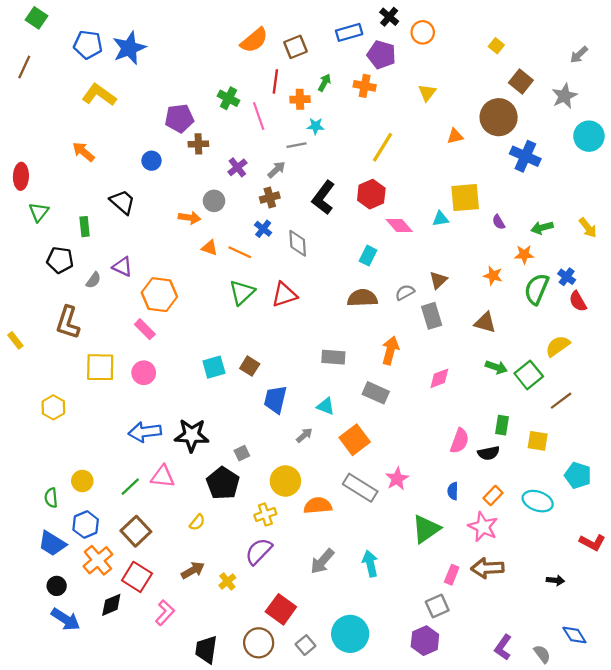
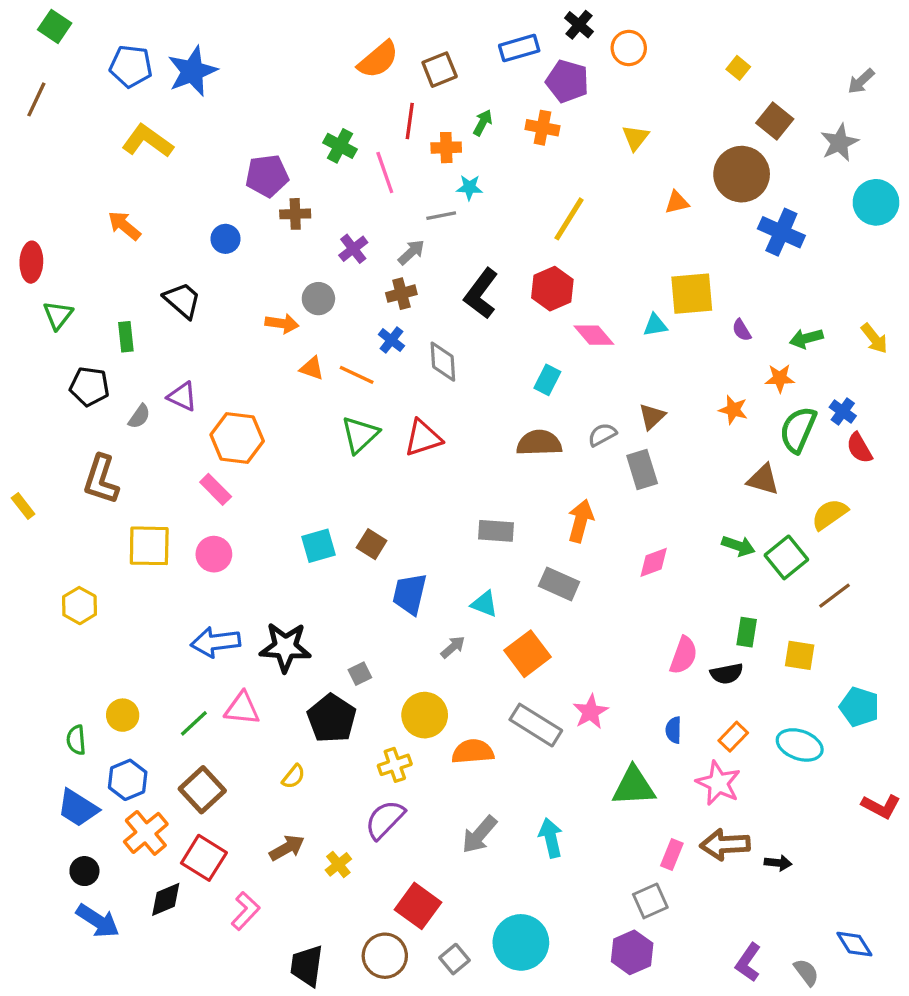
brown triangle: (485, 323) -> (763, 479), moved
green triangle: (426, 529) -> (634, 786), turned 32
black arrow: (555, 580) -> (778, 863), moved

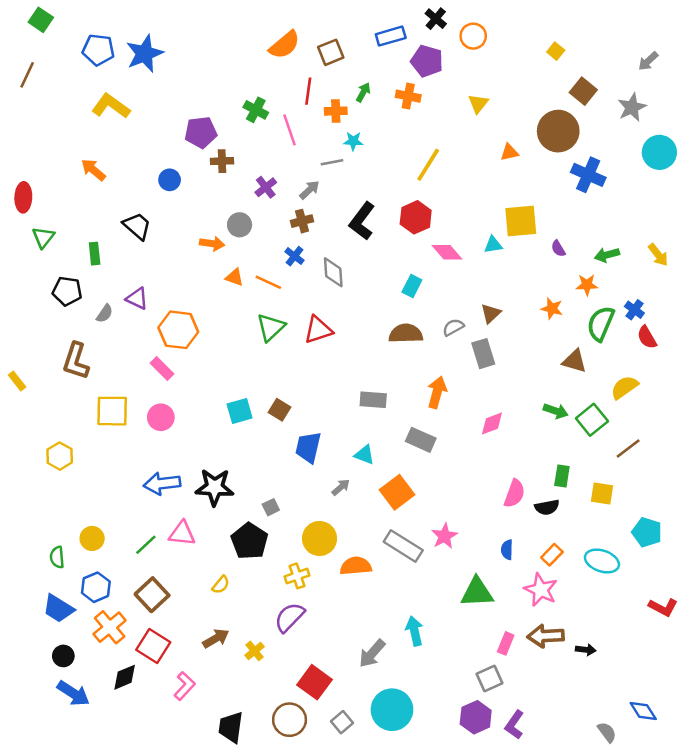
gray arrow: (479, 835) -> (372, 653), moved
purple L-shape: (748, 962) -> (514, 725), moved

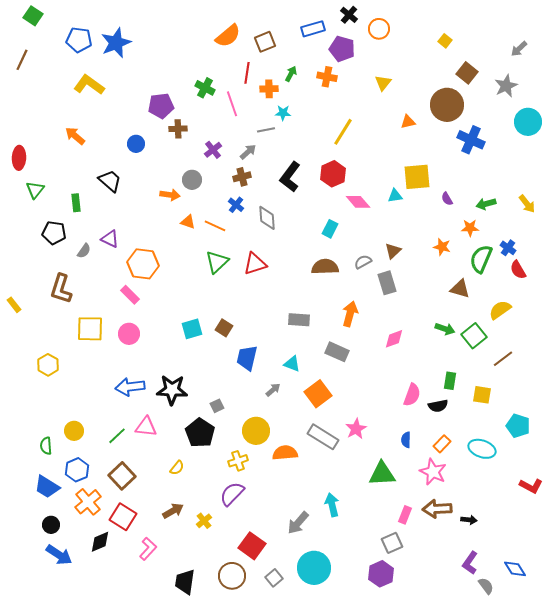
purple L-shape: (514, 725) -> (470, 563), moved

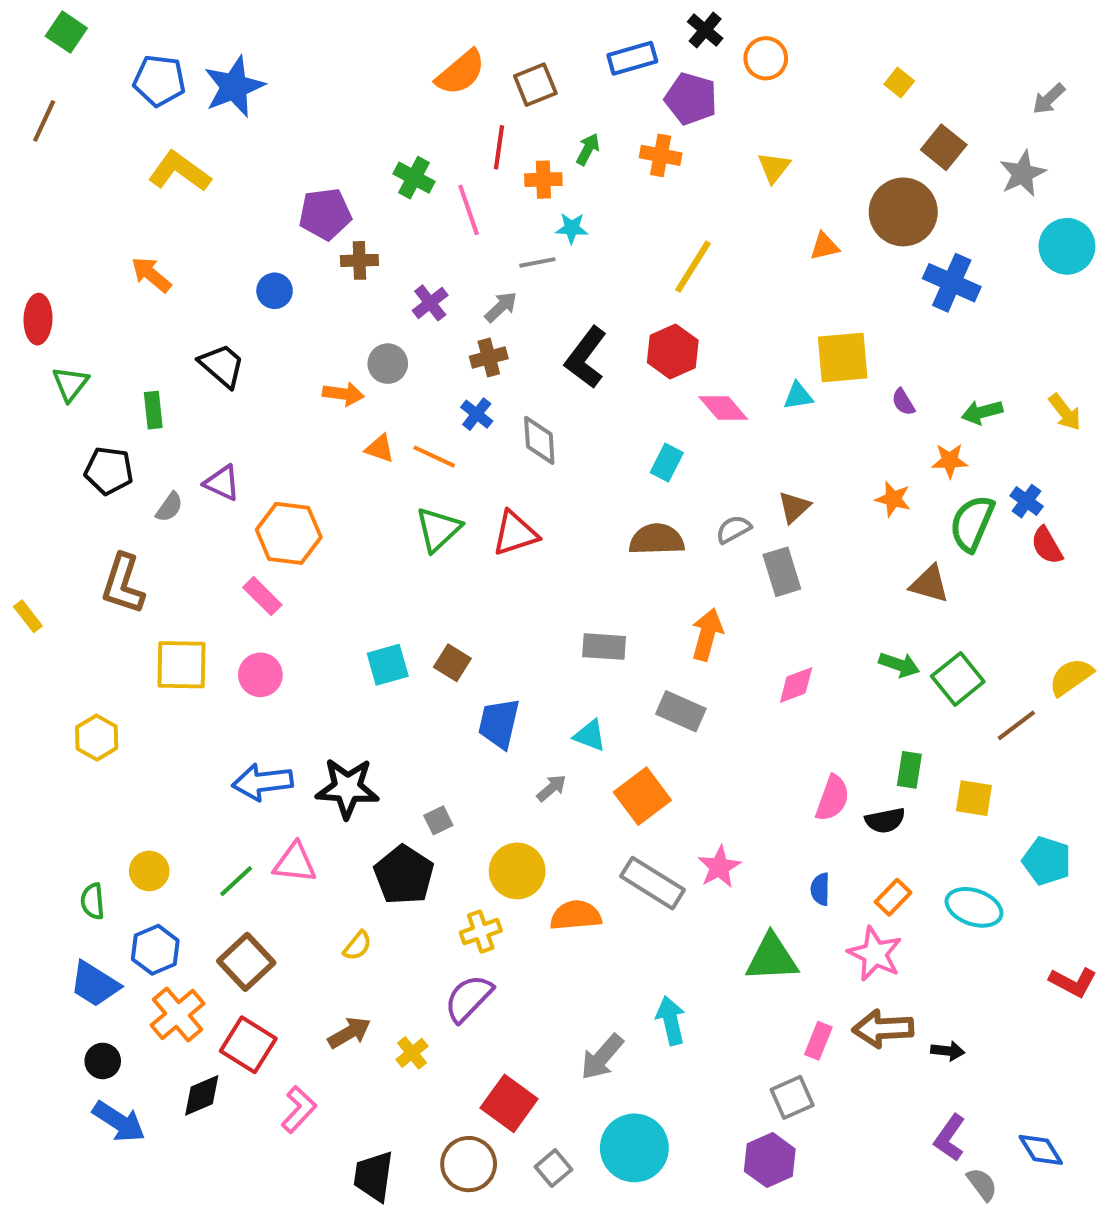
yellow semicircle: (500, 310) -> (1071, 677), moved

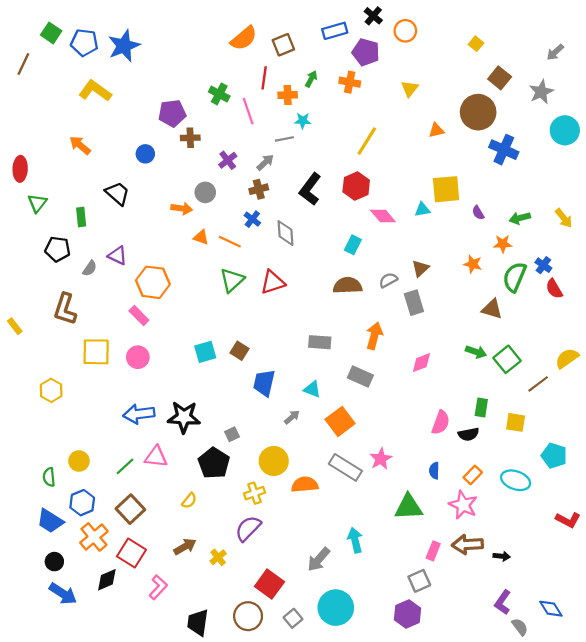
green square: (66, 32) -> (51, 33), moved

